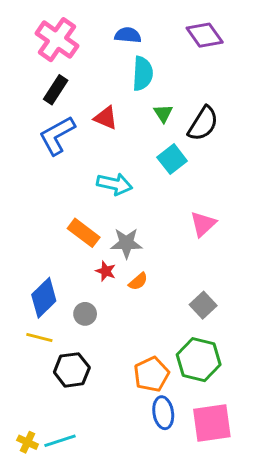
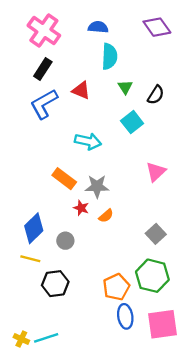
black semicircle: (203, 124) -> (156, 95), size x0.7

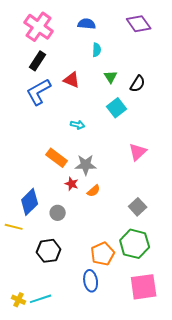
cyan semicircle: (109, 56) -> (97, 50), size x0.6
cyan arrow: (88, 141) -> (78, 125), size x0.6
yellow line: (30, 259) -> (14, 227), moved
blue ellipse: (125, 316) -> (91, 281), moved

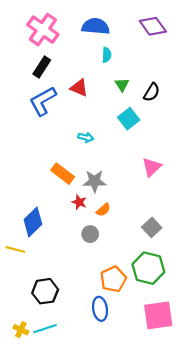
blue semicircle: (87, 24) -> (96, 26), size x1.4
gray circle: (58, 213) -> (90, 234), moved
black hexagon: (49, 251) -> (45, 291), moved

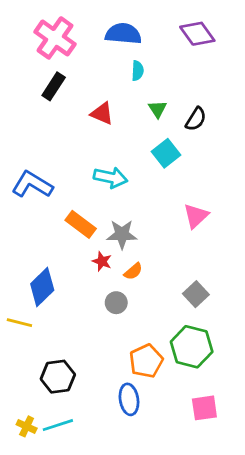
blue L-shape: (43, 101) -> (32, 185), moved, turned 60
cyan arrow: (86, 137) -> (111, 177), size x1.6
pink square: (158, 315) -> (204, 408), size x0.7

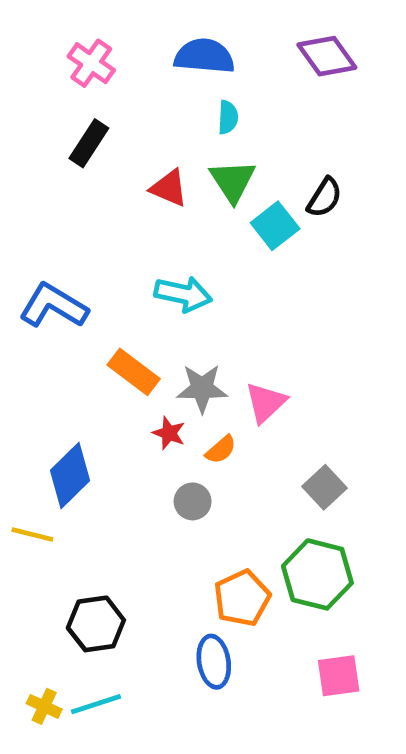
pink cross: (55, 38) -> (91, 63), size x0.7
green triangle: (157, 109) -> (233, 181), moved, size x1.5
cyan square: (166, 153) -> (275, 226), moved
pink triangle: (196, 216) -> (266, 402), moved

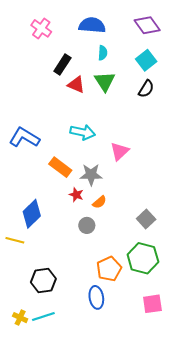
black rectangle: (89, 143) -> (62, 64), moved
cyan square: (275, 226) -> (146, 60), moved
pink triangle: (266, 402) -> (120, 151), moved

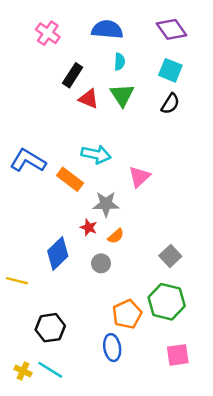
cyan square: (146, 60) -> (170, 70), turned -30
orange rectangle: (60, 167) -> (70, 179), moved
blue diamond: (32, 214) -> (58, 253), moved
cyan line: (43, 316) -> (50, 370), turned 50

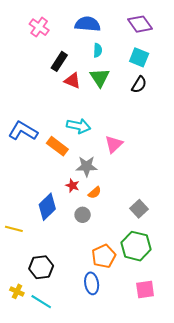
yellow cross: (23, 371) -> (17, 291), moved

